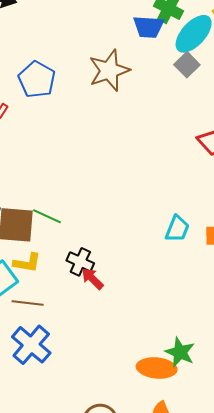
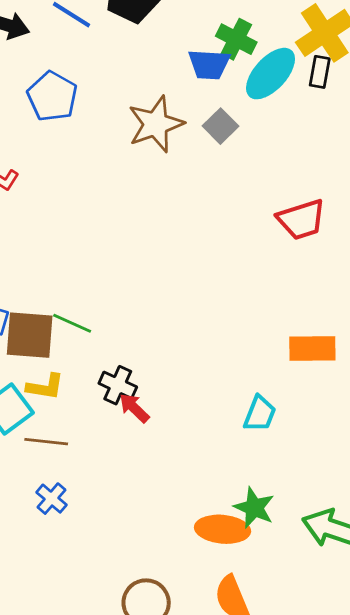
gray square: (187, 65) -> (220, 126), moved
blue pentagon: (37, 80) -> (52, 96), moved
cyan trapezoid: (177, 229) -> (260, 414), moved
blue cross: (31, 345) -> (52, 499), size x0.6

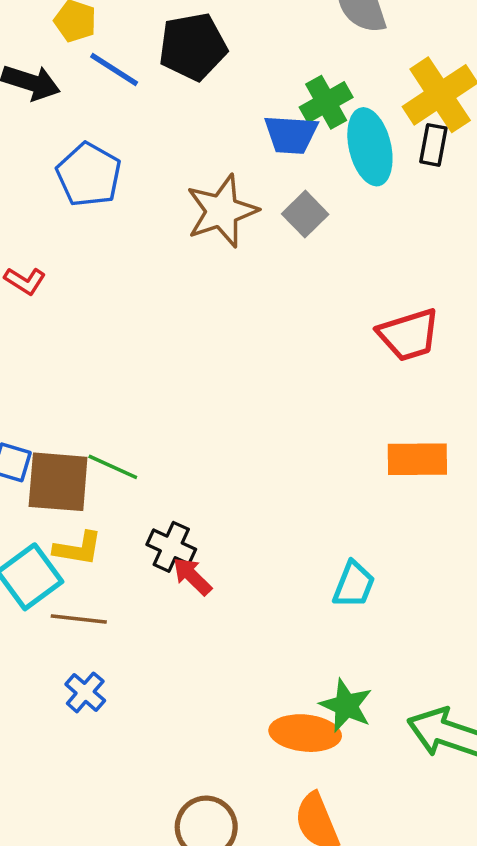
green cross: (236, 39) -> (326, 102), turned 33
cyan ellipse: (271, 74) -> (370, 147), turned -56
orange rectangle: (312, 349) -> (417, 459), moved

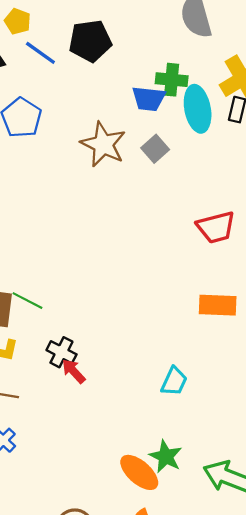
green cross: (326, 102) -> (172, 80), turned 32
brown star: (222, 211) -> (103, 144), turned -30
orange ellipse: (305, 733) -> (139, 472), turned 33

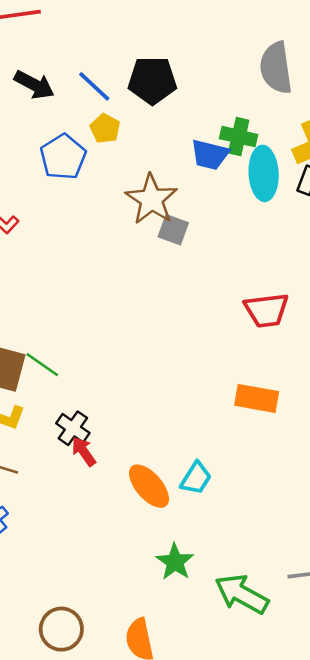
yellow pentagon: (18, 21) -> (105, 128), moved
gray square: (155, 149) -> (173, 230), moved, turned -36
orange ellipse: (139, 472) -> (149, 486), moved

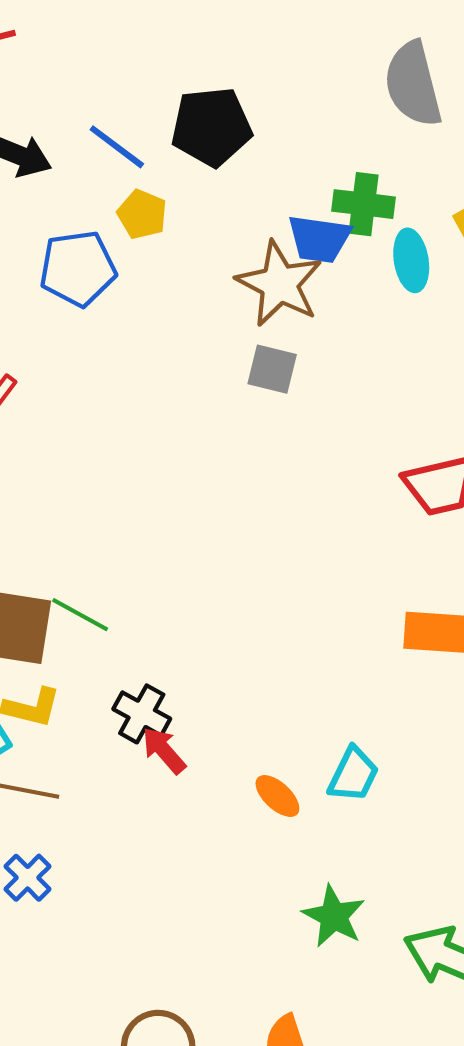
blue pentagon: (63, 157) -> (78, 268), turned 30
cyan ellipse: (264, 173) -> (411, 260), size x0.7
brown star: (152, 199) -> (279, 284), moved
orange ellipse: (149, 486) -> (277, 796), size x0.6

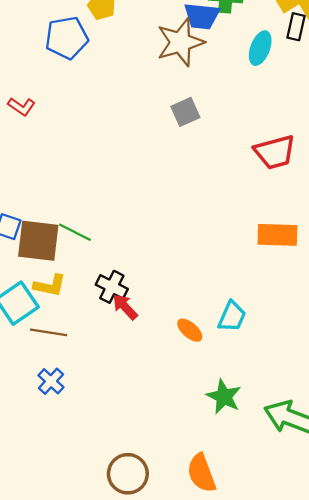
cyan ellipse: (411, 260) -> (260, 48), moved, turned 32
brown star: (279, 284) -> (180, 42), turned 30
gray square: (272, 369) -> (185, 112), moved, turned -36

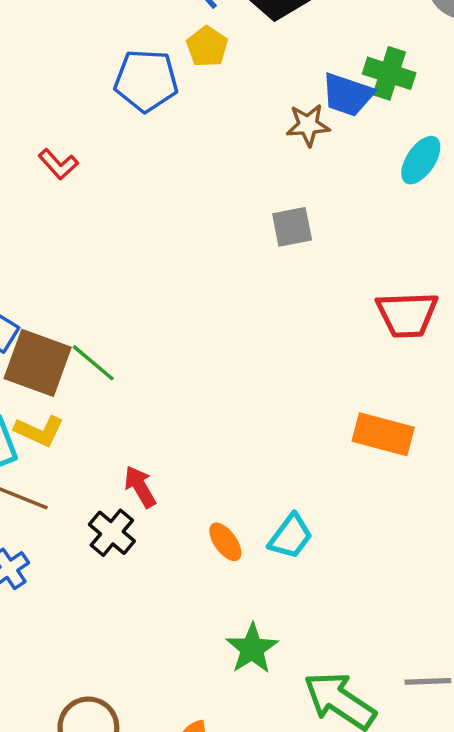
brown star: (180, 42) -> (308, 125), size x0.6
black cross: (112, 287) -> (112, 533), moved

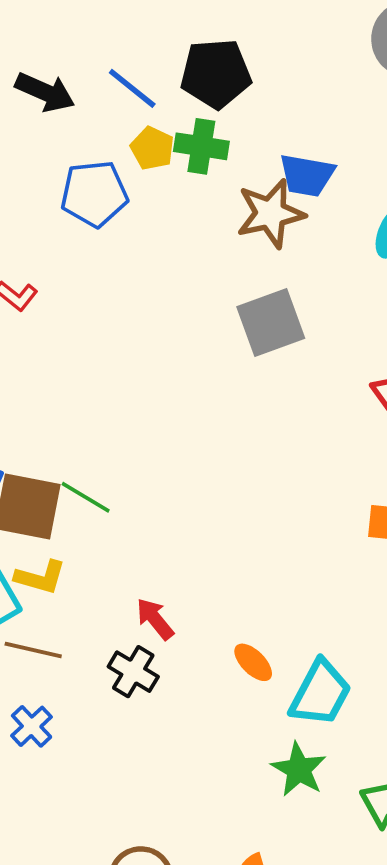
green cross: (389, 73) -> (201, 146), moved
brown star: (308, 125) -> (271, 213), size x1.5
gray square: (292, 227) -> (271, 322), size x1.5
cyan trapezoid: (291, 536) -> (320, 693), moved, size x1.4

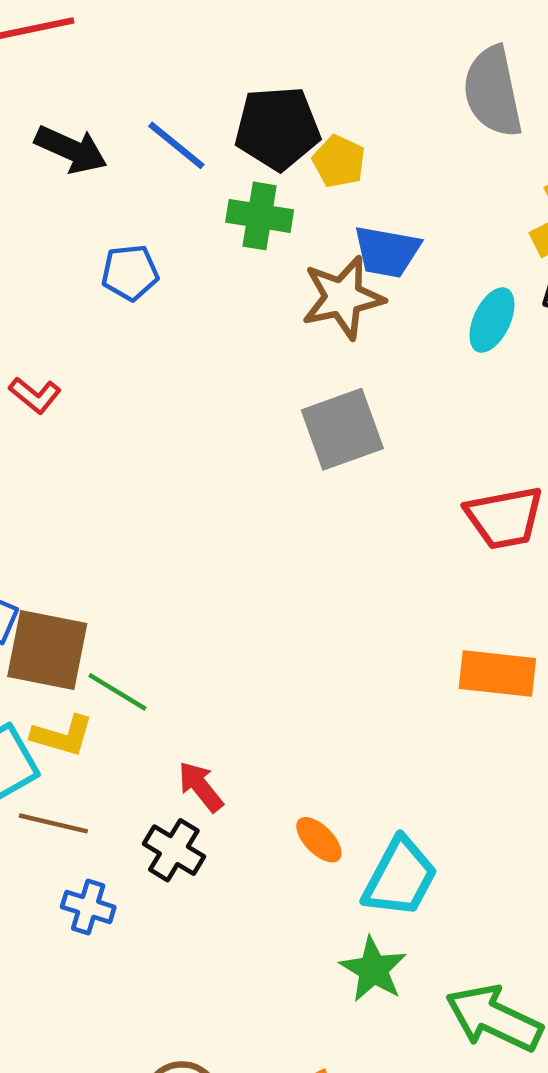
yellow pentagon: (152, 148) -> (339, 161), moved
blue pentagon: (94, 194) -> (130, 273), size x0.7
green line: (86, 497) -> (117, 692), moved
blue cross: (32, 726) -> (88, 907), moved, turned -30

